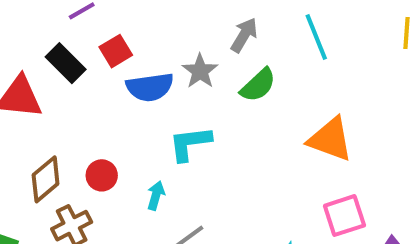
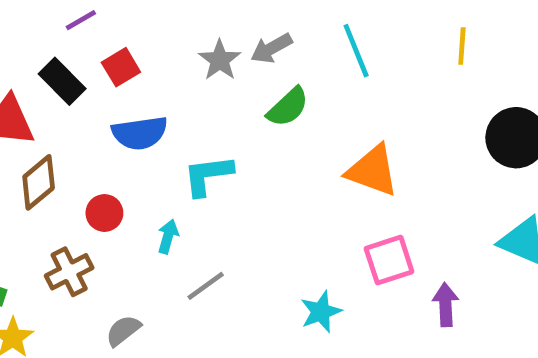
gray arrow: (244, 35) -> (271, 48), turned -150
gray star: (200, 71) -> (220, 60), moved
blue semicircle: (150, 87) -> (140, 133), moved
brown diamond: (46, 179) -> (39, 182), moved

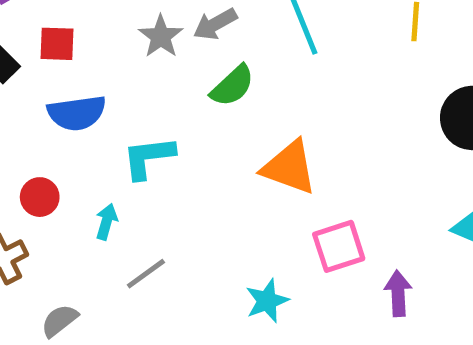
red square: (121, 67) -> (57, 44), turned 33
orange triangle: (373, 171) -> (289, 167), moved

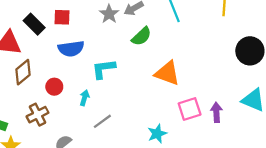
purple arrow: (398, 293) -> (216, 112), moved

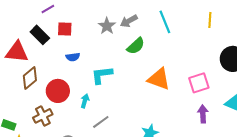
blue semicircle: (71, 49) -> (73, 57), size x0.6
red circle: (54, 87) -> (58, 91), size x1.5
pink square: (190, 109) -> (199, 83), moved

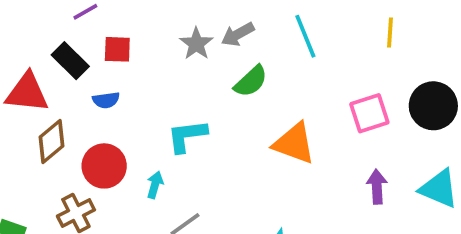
blue semicircle: (73, 57) -> (106, 100), moved
pink square: (199, 83) -> (369, 113), moved
purple arrow: (203, 114) -> (377, 187), moved

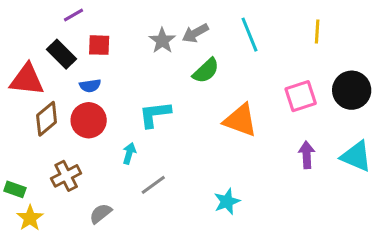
red circle: (104, 166) -> (89, 120), moved

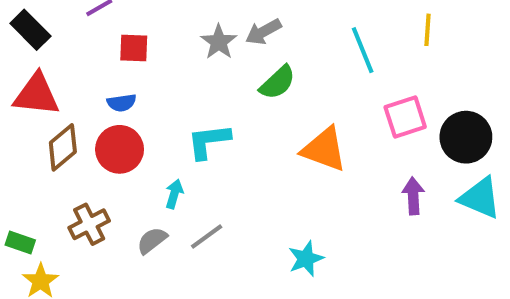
cyan line: (249, 35) -> (363, 50), moved
black rectangle: (62, 54) -> (30, 30), moved
black circle: (352, 90) -> (466, 137), moved
gray semicircle: (101, 213) -> (152, 240), moved

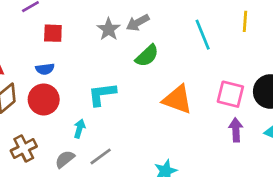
pink square: (405, 117) -> (230, 94), moved, turned 32

